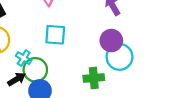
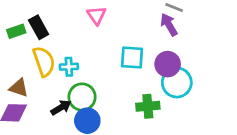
cyan square: (55, 35) -> (132, 58), moved
cyan cross: (24, 58) -> (69, 67), moved, turned -35

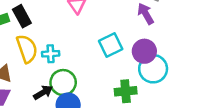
cyan square: (132, 58) -> (111, 45), turned -30

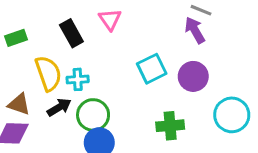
black rectangle: (22, 16) -> (71, 33), moved
cyan circle: (153, 69) -> (232, 115), moved
black arrow: (43, 92) -> (59, 107), moved

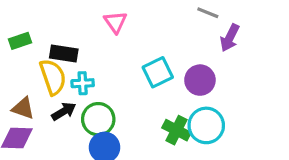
purple arrow: (195, 30) -> (230, 38), moved, turned -124
black rectangle: (71, 33) -> (64, 53), moved, turned -52
cyan circle: (232, 115) -> (206, 125), moved
green cross: (170, 126) -> (176, 130), turned 32

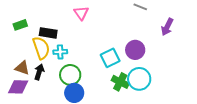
purple arrow: (230, 38) -> (167, 27), moved
cyan square: (158, 72) -> (110, 58), moved
black arrow: (64, 111) -> (39, 72), moved, turned -42

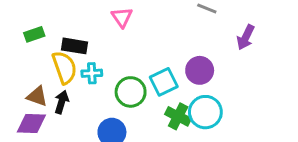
green circle: (70, 75) -> (131, 92), moved

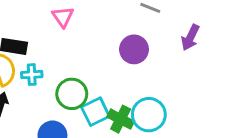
purple circle: (200, 70) -> (134, 49), moved
cyan square: (164, 82) -> (95, 112), moved

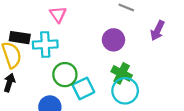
cyan cross: (32, 75) -> (45, 44), moved, size x1.5
green cross: (121, 119) -> (122, 73), moved

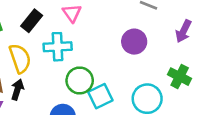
black rectangle: (20, 38) -> (32, 21), moved, turned -60
green cross: (122, 73) -> (180, 77), moved

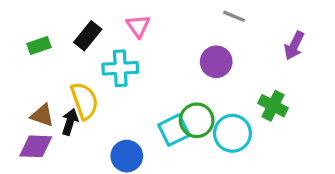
purple arrow: (183, 31) -> (294, 46), moved
yellow semicircle: (20, 58) -> (85, 101), moved
green circle: (80, 80) -> (197, 120), moved

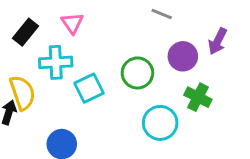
purple circle: (216, 62) -> (183, 56), moved
green circle: (197, 120) -> (137, 73), moved
cyan square: (174, 130) -> (89, 88), moved

